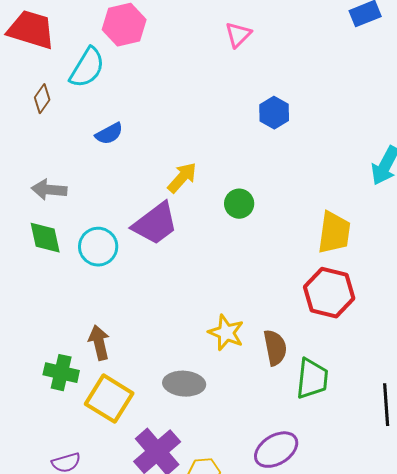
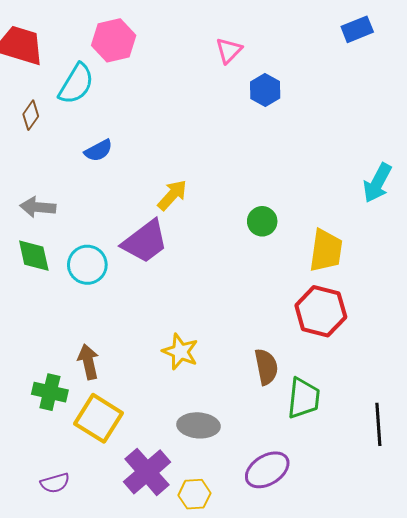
blue hexagon: (274, 113) -> (265, 90), moved
green circle: (239, 204) -> (262, 221), moved
yellow star: (226, 333) -> (180, 352), moved
gray ellipse: (184, 384) -> (198, 425), moved

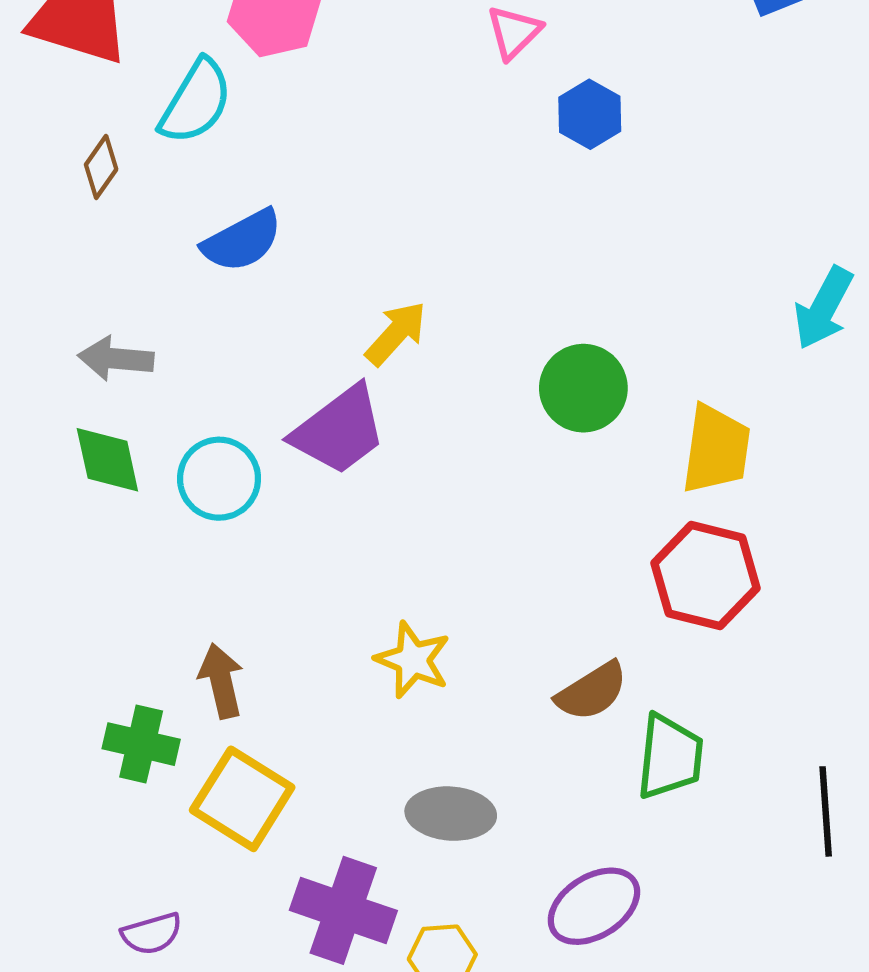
blue semicircle: (98, 151) -> (242, 241), size x1.4
green circle: (262, 221) -> (583, 388), size x1.4
brown semicircle: (266, 367) -> (592, 691), turned 69
purple cross: (147, 472) -> (343, 910), turned -30

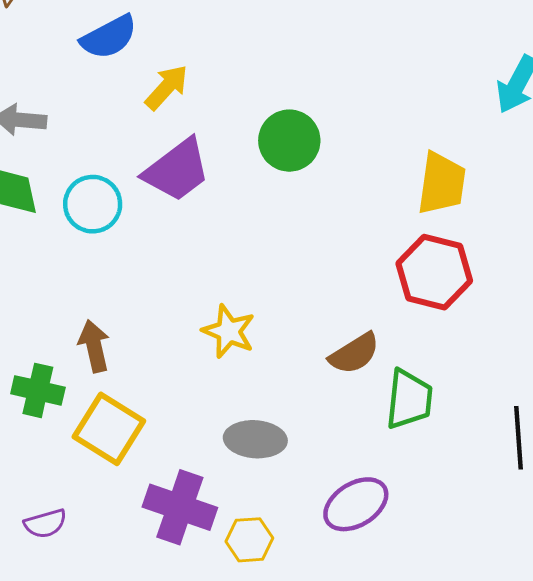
yellow arrow: (396, 333) -> (167, 87), moved
green circle: (583, 388) -> (289, 141), moved

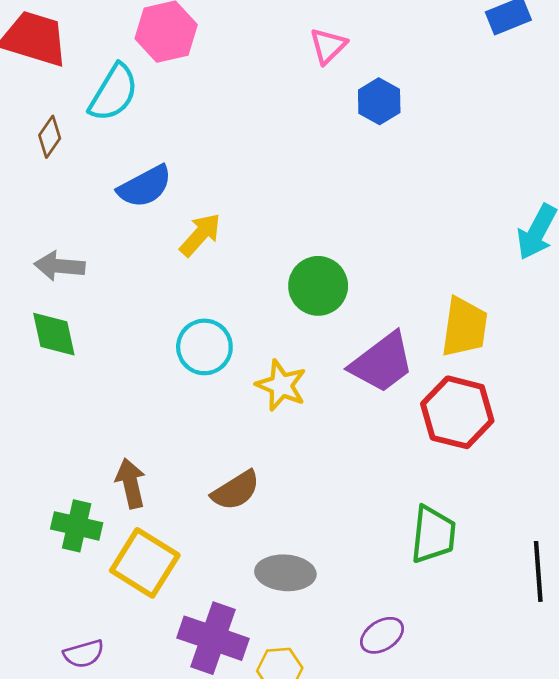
purple trapezoid: (177, 170) -> (382, 363), moved
cyan circle: (93, 204) -> (204, 347), moved
yellow star: (229, 331) -> (281, 385), moved
brown semicircle: (354, 353) -> (236, 490), moved
purple ellipse: (356, 504) -> (382, 635), size x0.7

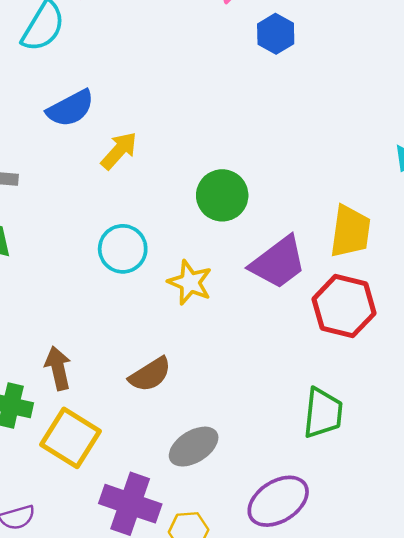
gray ellipse: (285, 573) -> (194, 447), turned -36
purple ellipse: (382, 635) -> (278, 501), size x1.6

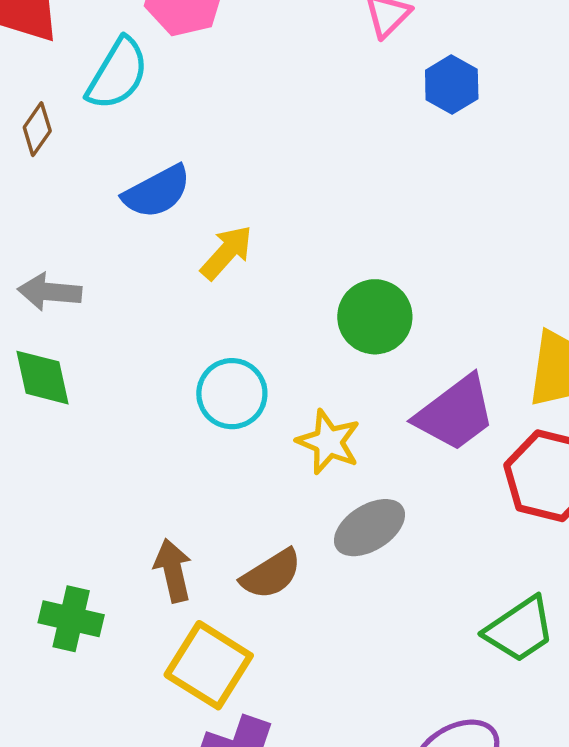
brown arrow: (58, 368) -> (173, 571), moved
green trapezoid: (323, 413) -> (520, 629), turned 50
yellow square: (70, 438) -> (209, 665), moved
gray ellipse: (194, 447) -> (370, 528), moved

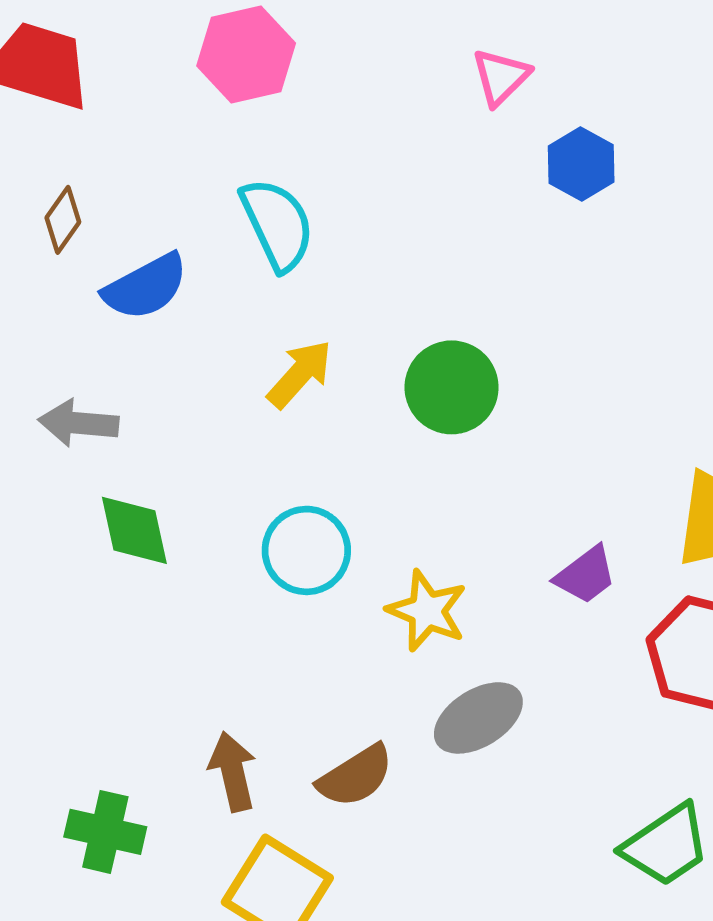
cyan semicircle: (118, 74) -> (277, 224), moved, turned -56
blue semicircle: (157, 192) -> (146, 287), moved
green circle: (375, 317) -> (452, 387), moved
green diamond: (43, 378) -> (134, 530), moved
purple trapezoid: (455, 413) -> (586, 575), size x0.6

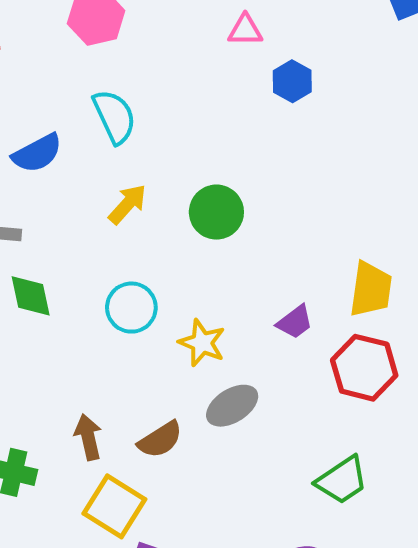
pink triangle: (501, 77) -> (245, 30), turned 45

